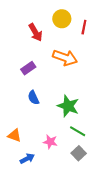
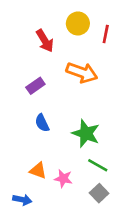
orange triangle: (15, 135) -> (38, 171), moved
blue arrow: (27, 159) -> (22, 200), moved, turned 40

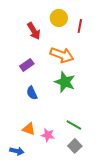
green star: (86, 133) -> (65, 82), moved

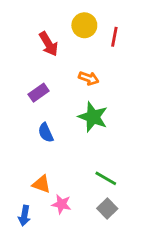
orange arrow: (62, 55) -> (89, 78), size x0.6
pink star: (48, 135) -> (61, 204), moved
blue arrow: (17, 151) -> (24, 216), turned 88

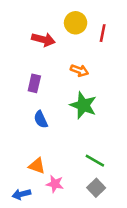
red arrow: (49, 44) -> (43, 40), turned -45
purple rectangle: (39, 93) -> (34, 83), turned -42
blue arrow: (24, 216) -> (21, 194), turned 66

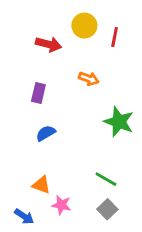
green star: (83, 105) -> (119, 122), moved
blue semicircle: (41, 119) -> (46, 133), turned 84
blue arrow: (21, 194) -> (24, 216), turned -132

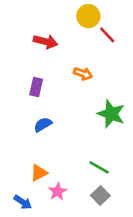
yellow circle: (84, 26) -> (88, 16), moved
red line: (115, 37) -> (107, 35), turned -54
orange triangle: (41, 185) -> (39, 173), turned -48
pink star: (61, 205) -> (58, 192), turned 30

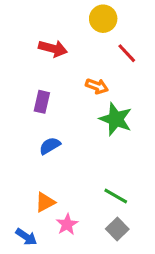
red line: (107, 35) -> (127, 53), moved
green star: (111, 114) -> (116, 119), moved

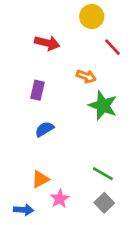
blue arrow: (26, 237) -> (24, 210), turned -30

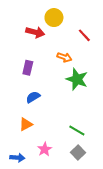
yellow circle: (92, 17) -> (54, 18), moved
orange triangle: (40, 179) -> (26, 124), moved

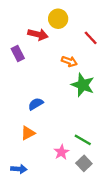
purple rectangle: (28, 68) -> (18, 53), moved, turned -40
pink star: (45, 149) -> (61, 152), moved

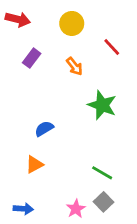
red arrow: (38, 34) -> (18, 19), moved
purple rectangle: (18, 53) -> (32, 58), moved, turned 64
orange arrow: (69, 61) -> (75, 66), moved, turned 32
pink star: (61, 152) -> (76, 209), moved

